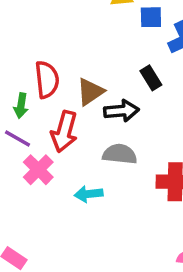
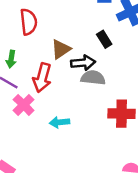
red semicircle: (47, 80) -> (29, 22), moved
gray semicircle: (120, 154) -> (93, 78), moved

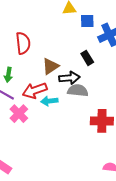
red arrow: (42, 78) -> (35, 90), turned 55
cyan arrow: (60, 122) -> (49, 101), moved

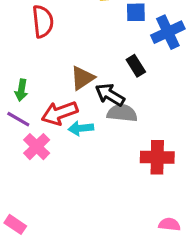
red semicircle: (23, 43) -> (43, 21), moved
black arrow: (69, 78) -> (110, 95), turned -144

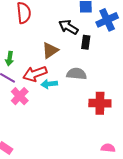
black rectangle: (136, 66) -> (86, 42), turned 40
black arrow: (110, 95) -> (68, 27), moved

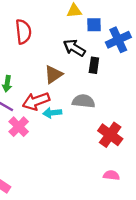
red cross: (100, 103) -> (110, 135), turned 35
pink semicircle: (108, 148) -> (111, 175), moved

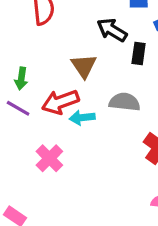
brown triangle: (53, 75) -> (84, 66), turned -30
pink cross: (19, 127) -> (49, 158), moved

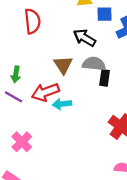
black rectangle: (139, 53) -> (105, 78), moved
gray semicircle: (124, 102) -> (94, 64), moved
pink cross: (49, 158) -> (22, 142), moved

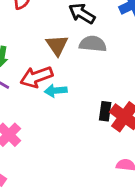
black rectangle: (105, 78) -> (105, 111), moved

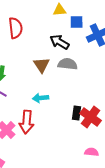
red arrow: (36, 77) -> (27, 122), moved, turned -65

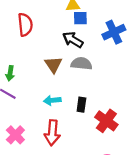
blue square: (77, 22) -> (80, 18), moved
black rectangle: (77, 113) -> (81, 105), moved
red arrow: (27, 122) -> (52, 133), moved

